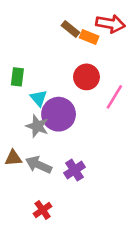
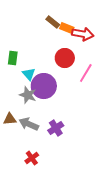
red arrow: (110, 24) -> (83, 34), moved

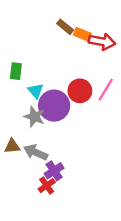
red circle: (65, 58) -> (80, 91), moved
purple cross: (56, 128) -> (54, 171), moved
red cross: (32, 158) -> (47, 186), moved

